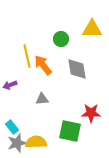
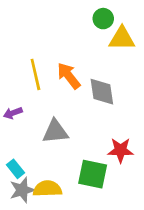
green circle: (61, 39) -> (103, 19), moved
orange arrow: (43, 65) -> (69, 76), moved
gray triangle: (42, 99) -> (55, 132), size x1.5

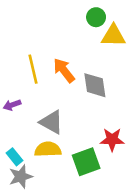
gray triangle: (55, 132) -> (52, 122), turned 35
green square: (93, 174) -> (86, 162), turned -32
yellow semicircle: (47, 189) -> (48, 149), moved

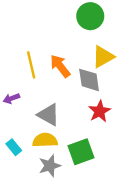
green circle: (96, 17) -> (90, 16), size x1.5
yellow triangle: (113, 36) -> (103, 57), moved, turned -30
red star: (112, 140) -> (100, 111), moved, turned -30
gray star: (21, 177) -> (50, 166), moved

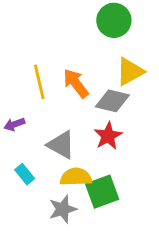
gray diamond: (89, 80) -> (112, 101), turned -68
red star: (100, 111) -> (108, 136), moved
yellow semicircle: (45, 140) -> (76, 177), moved
cyan rectangle: (14, 147) -> (25, 174), moved

